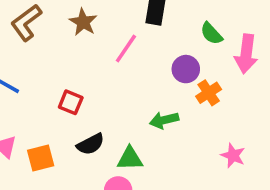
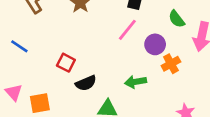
pink line: (126, 49) -> (127, 30), moved
black semicircle: (91, 144) -> (86, 83), moved

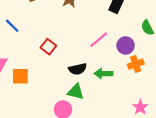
pink line: (127, 30) -> (99, 40), moved
black semicircle: (86, 83) -> (78, 69), moved

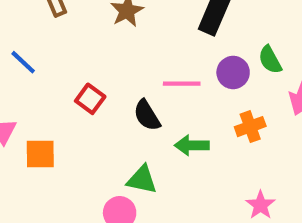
pink line: (99, 40) -> (182, 84), turned 42
purple circle: (126, 45) -> (233, 72), moved
black semicircle: (78, 69) -> (147, 115), moved, turned 72

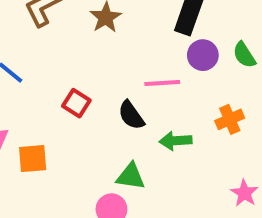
purple circle: (233, 72) -> (203, 55), moved

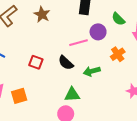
purple circle: (203, 55) -> (98, 32), moved

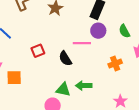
purple circle: (98, 32) -> (98, 31), moved
red square: (36, 62) -> (38, 51), turned 32
green arrow: (92, 71) -> (84, 86), moved

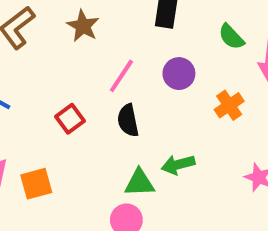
purple circle: (98, 31) -> (179, 74), moved
pink line: (82, 43) -> (121, 76), moved, turned -42
black semicircle: (65, 59) -> (128, 120), turned 35

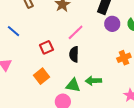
purple circle: (179, 74) -> (112, 24), moved
orange square: (36, 184) -> (42, 76), moved, turned -35

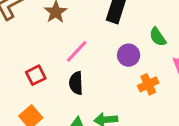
purple circle: (112, 24) -> (129, 55), moved

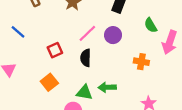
purple circle: (129, 55) -> (113, 35), moved
orange cross: (148, 84) -> (141, 62), turned 32

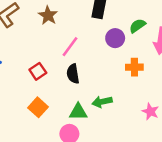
green semicircle: (151, 25) -> (137, 26), turned 96
purple circle: (113, 35) -> (115, 38), moved

